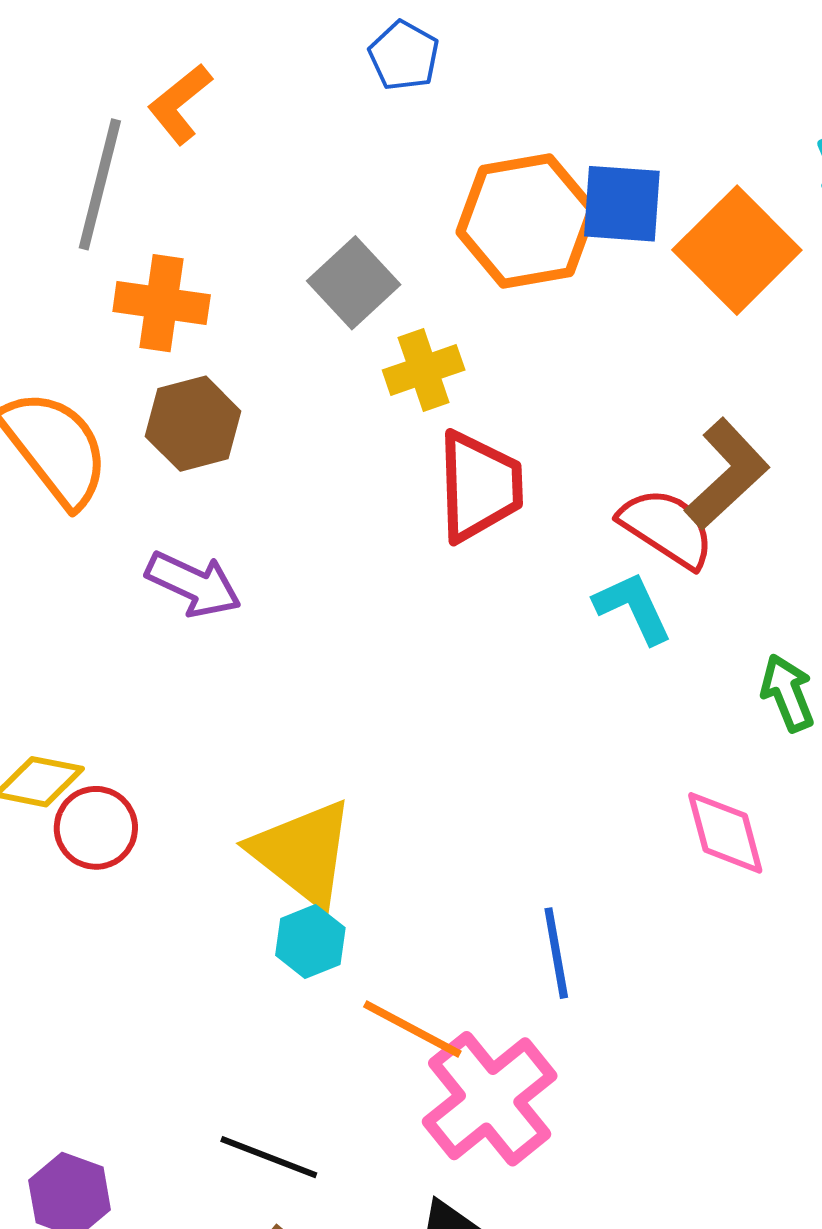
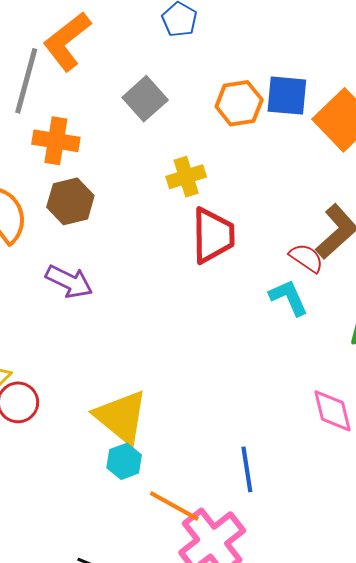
orange L-shape: (180, 104) -> (67, 41), size x1.5
orange hexagon: (526, 221) -> (239, 103), size x0.7
gray square: (354, 283) -> (145, 99), moved
red semicircle: (667, 528) -> (306, 258), size x0.7

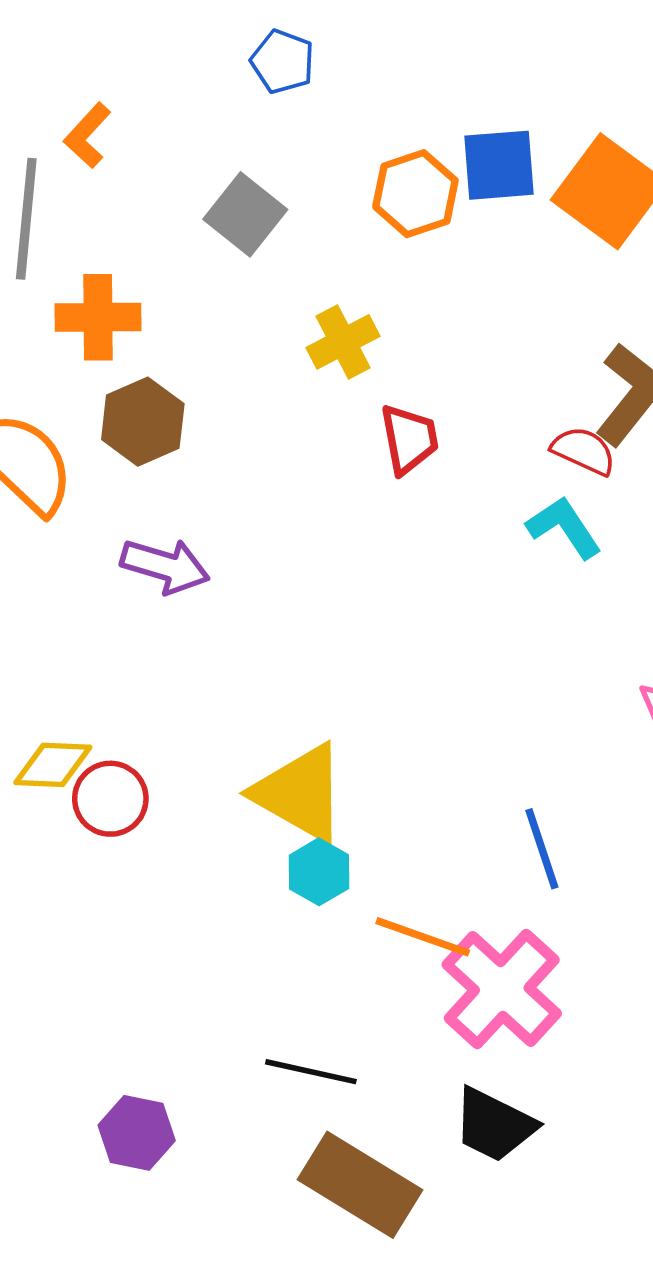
orange L-shape: (67, 41) -> (87, 135), size x0.6
red trapezoid: (213, 235) -> (409, 439), size x0.7

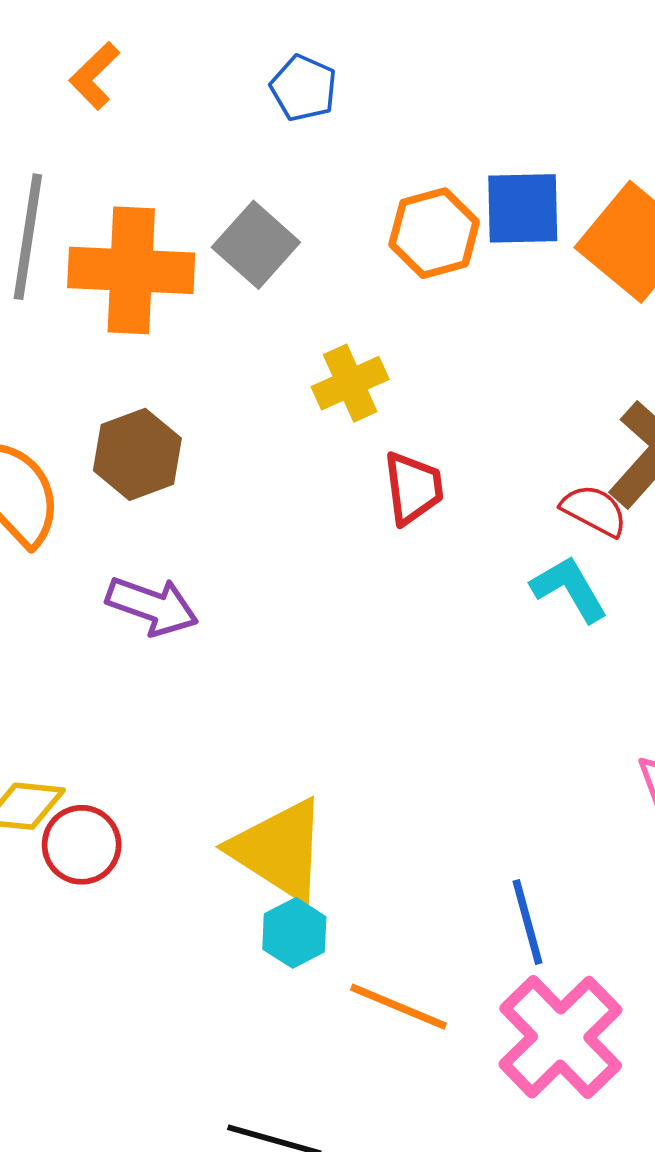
orange L-shape: (87, 135) -> (95, 76), moved
orange cross: (98, 317) -> (131, 270), moved, size x1.4
pink cross: (502, 989) -> (561, 1037), moved

